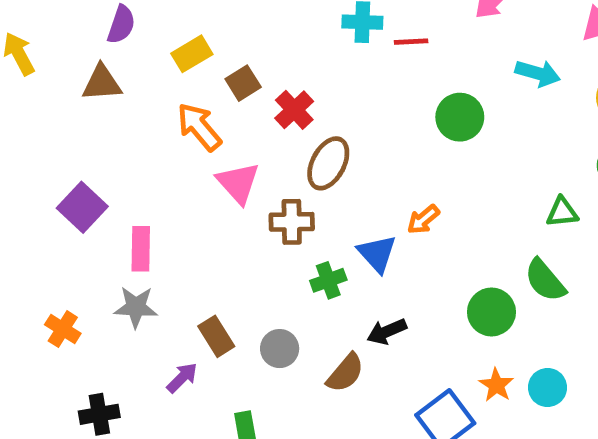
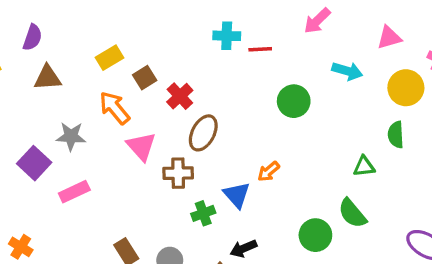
purple semicircle: (121, 25) -> (32, 38), moved
pink rectangle: (141, 249) -> (74, 192), turned 64
gray star: (136, 307) -> (71, 136), moved

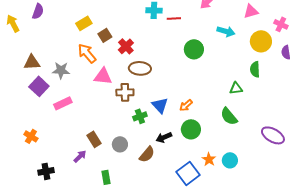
brown triangle: (48, 78) -> (32, 62), moved
brown ellipse: (203, 133) -> (140, 68), turned 65
pink triangle: (141, 146) -> (103, 76), turned -42
orange arrow: (269, 171) -> (186, 105), moved
green circle: (315, 235) -> (191, 129), moved

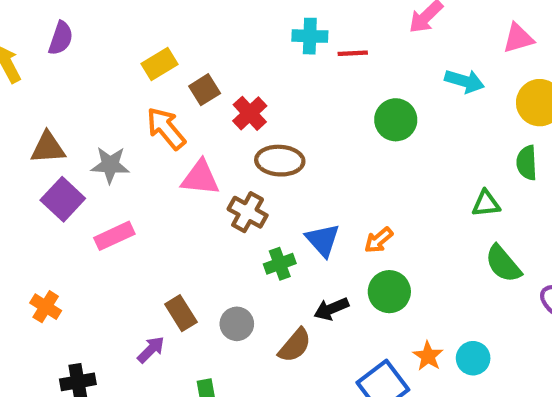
brown cross: (125, 92) -> (248, 212), turned 30
green semicircle: (229, 116) -> (503, 264), moved

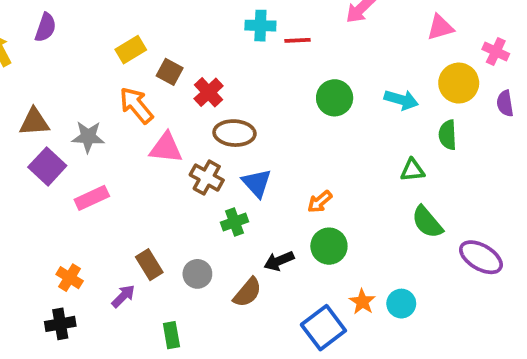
cyan arrow: (464, 81) -> (401, 100), moved
brown square: (205, 90) -> (170, 72), turned -30
blue triangle: (323, 240) -> (257, 183), moved
orange cross: (46, 307) -> (70, 278), moved

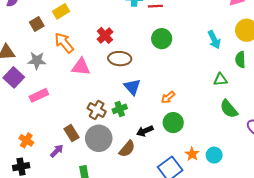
brown square: (170, 72) -> (37, 24), moved, turned 32
green circle: (335, 98) -> (162, 39), moved
cyan arrow: (401, 100) -> (214, 40), turned 48
brown cross: (207, 178) -> (97, 110), moved
gray circle: (197, 274) -> (99, 138), size x1.6

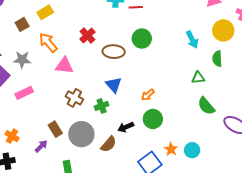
brown ellipse: (120, 59) -> (114, 52), moved
brown cross: (97, 110) -> (74, 98), moved

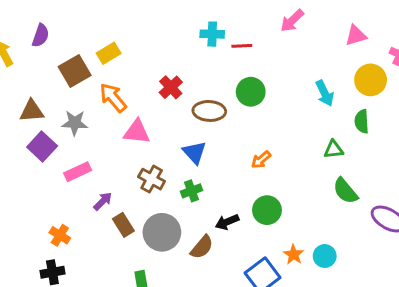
brown square: (22, 24) -> (75, 71), size x1.5
blue triangle: (114, 85) -> (194, 152), moved
orange arrow: (148, 95) -> (261, 160), moved
purple arrow: (41, 146) -> (103, 201), moved

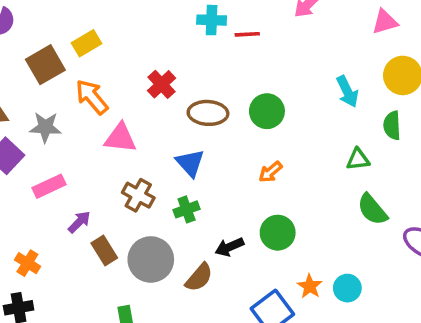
green circle: (251, 92) -> (267, 111), moved

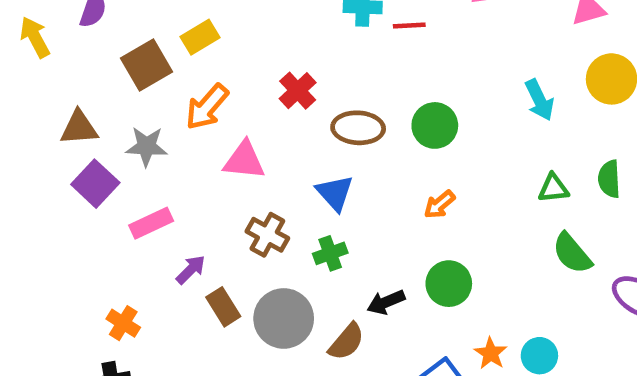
orange arrow: (92, 97) -> (207, 107), turned -99
green semicircle: (392, 125) -> (609, 179), moved

